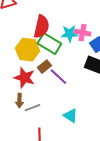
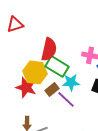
cyan star: (69, 34) -> (71, 82), moved
red star: (24, 78) -> (26, 87), moved

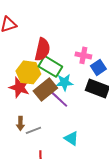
brown rectangle: (52, 89) -> (45, 89), size x1.6

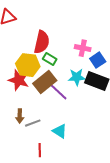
green rectangle: (50, 66) -> (50, 59), size x0.6
cyan star: (64, 82) -> (77, 77), moved
cyan triangle: (71, 138) -> (60, 131), moved

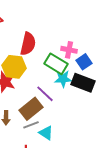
green rectangle: (50, 59) -> (56, 64), moved, size x1.6
brown rectangle: (45, 82) -> (31, 109), moved
gray line: (33, 123) -> (31, 125), moved

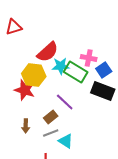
red semicircle: (28, 44) -> (48, 52), turned 35
cyan star: (63, 79) -> (61, 66), moved
brown rectangle: (31, 109) -> (51, 117), size x0.6

